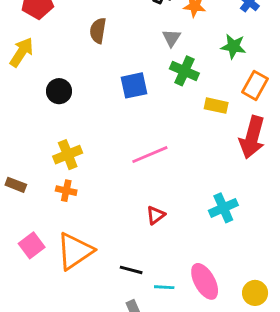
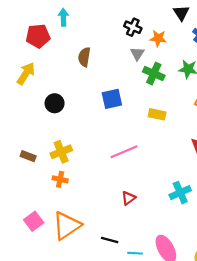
gray triangle: (171, 38) -> (137, 54), moved
green cross: (184, 71) -> (154, 74), moved
yellow rectangle: (216, 106) -> (157, 114), moved
brown rectangle: (16, 185) -> (28, 156), moved

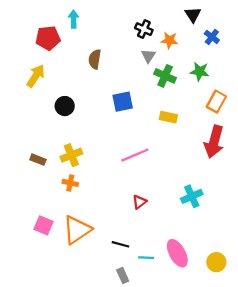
pink square: (34, 221) -> (43, 225), turned -30

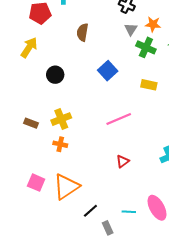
orange star: (169, 40) -> (153, 24), moved
blue square: (123, 102) -> (108, 71), turned -30
black line: (120, 244) -> (90, 211), moved, turned -56

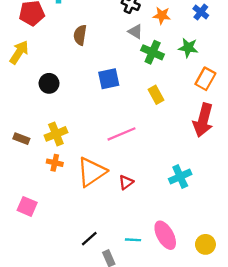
orange star: (153, 24) -> (162, 15), moved
gray triangle: (131, 29) -> (135, 32), turned -32
blue square: (108, 71) -> (109, 79), turned 30
yellow rectangle: (149, 85) -> (156, 95), turned 49
orange triangle: (66, 187) -> (92, 172), moved

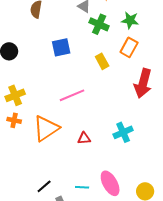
orange rectangle: (205, 79) -> (129, 47), moved
red triangle: (126, 182) -> (84, 138), moved, turned 32

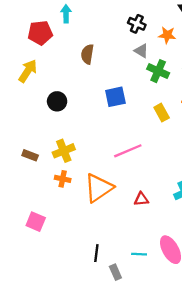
black line: (44, 186) -> (96, 253), turned -42

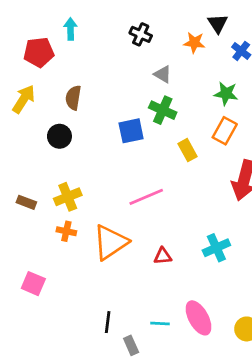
black cross: (137, 24) -> (141, 34), moved
orange star: (167, 35) -> (194, 43), moved
brown semicircle: (87, 54) -> (73, 98), moved
green cross: (158, 71) -> (163, 110), moved

